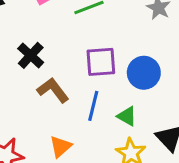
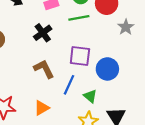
black cross: (31, 55) -> (43, 33), moved

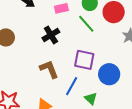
green line: (79, 18) -> (86, 24), turned 54

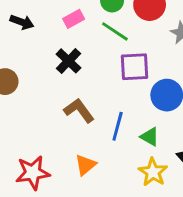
purple square: (84, 60) -> (134, 67), moved

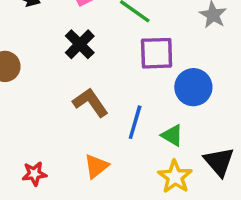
red star: (33, 173) -> (34, 174), size x0.6

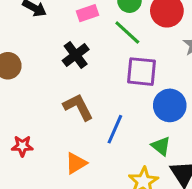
green triangle: (172, 135) -> (161, 146), moved
red star: (34, 174) -> (22, 146), moved

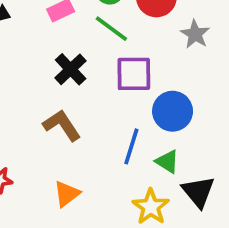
black cross: (76, 55) -> (71, 69), moved
blue line: (115, 129) -> (131, 146), moved

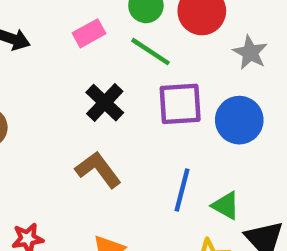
blue circle: (173, 111) -> (239, 120), moved

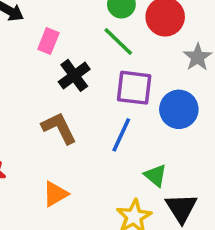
pink rectangle: (89, 33) -> (48, 41), moved, turned -50
blue line: (182, 190) -> (121, 135), moved

